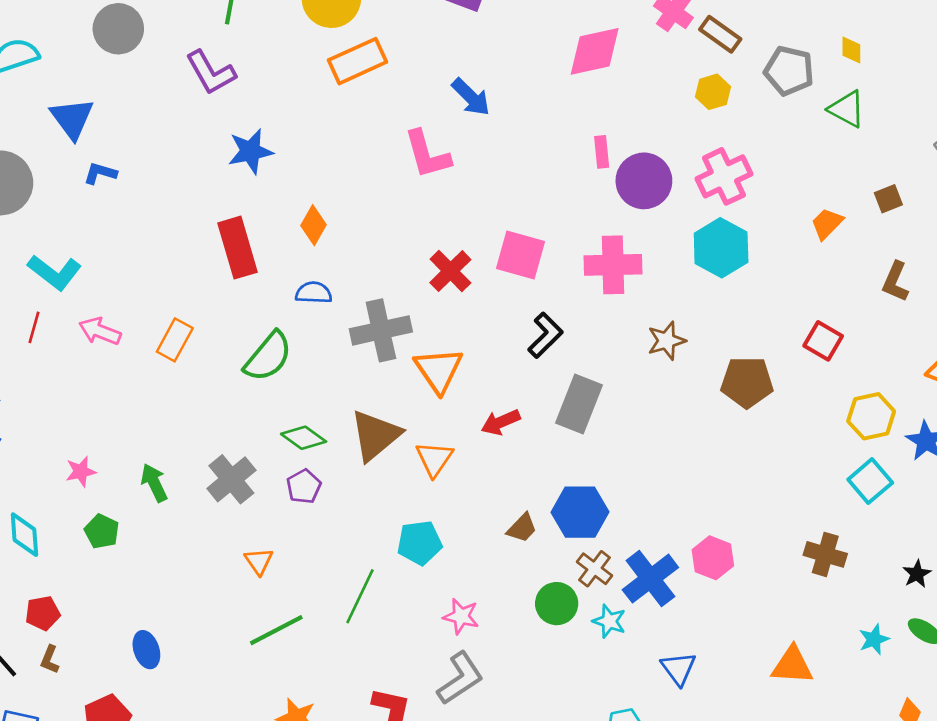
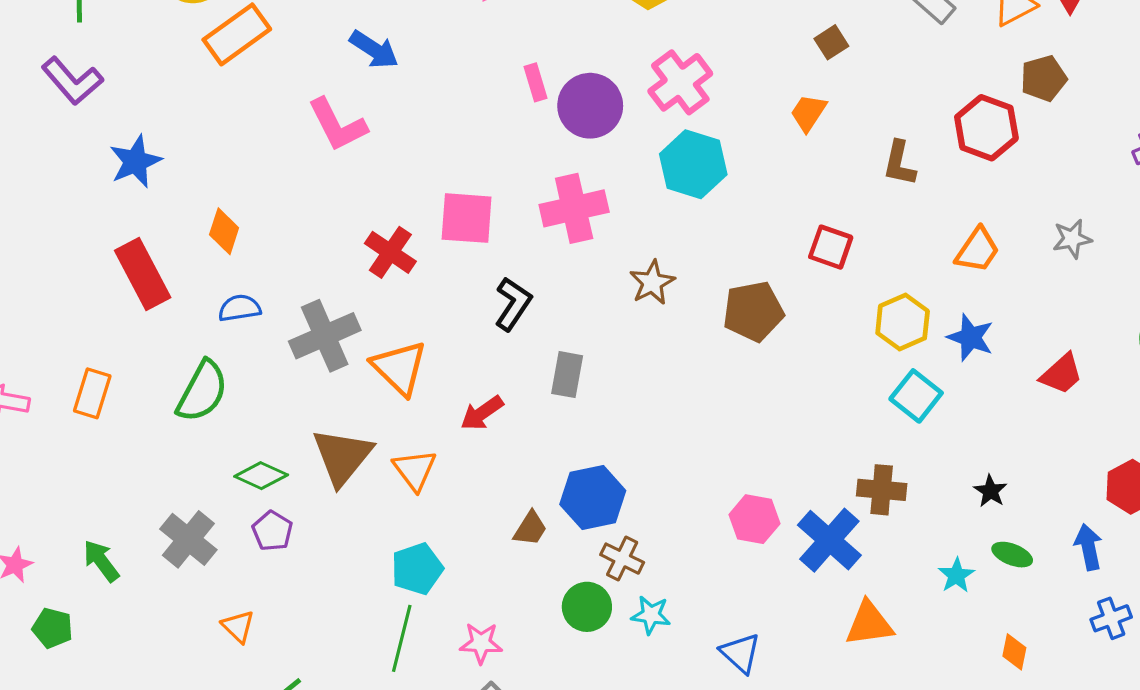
brown square: (888, 199) -> (831, 42), moved
gray rectangle: (579, 404) -> (567, 375), size x0.7
blue cross: (650, 579) -> (829, 540), moved
green line: (360, 596) -> (402, 638), moved

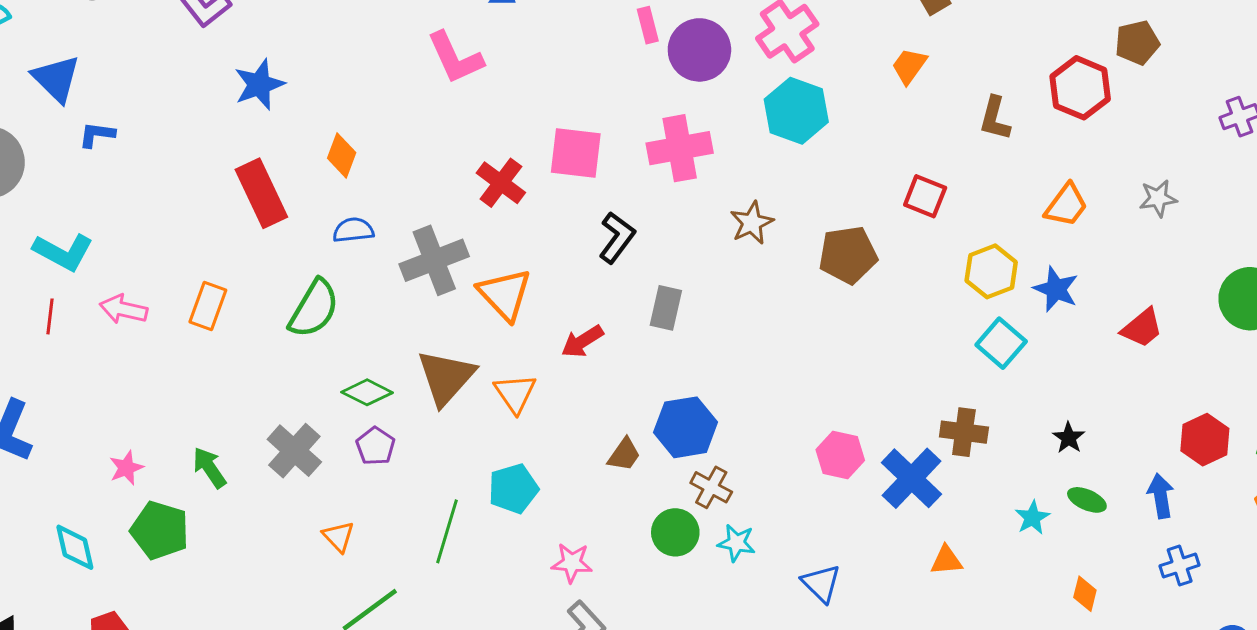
orange triangle: (869, 624) -> (946, 560), size x0.7
green pentagon: (53, 628) -> (160, 530), size x1.5
green line: (402, 638) -> (447, 531), moved

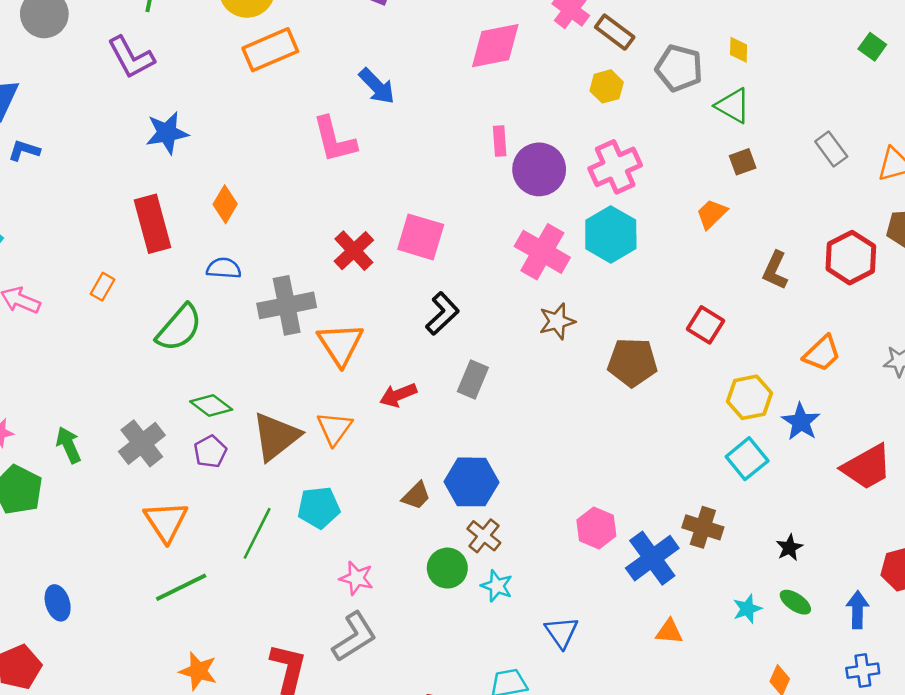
pink cross: (680, 148) -> (542, 252), moved, turned 30
orange rectangle: (208, 306) -> (103, 287), moved, size x0.7
red trapezoid: (1142, 328) -> (867, 467), size x1.4
brown triangle: (446, 377) -> (276, 436), moved
orange triangle: (339, 537) -> (166, 522), size x1.6

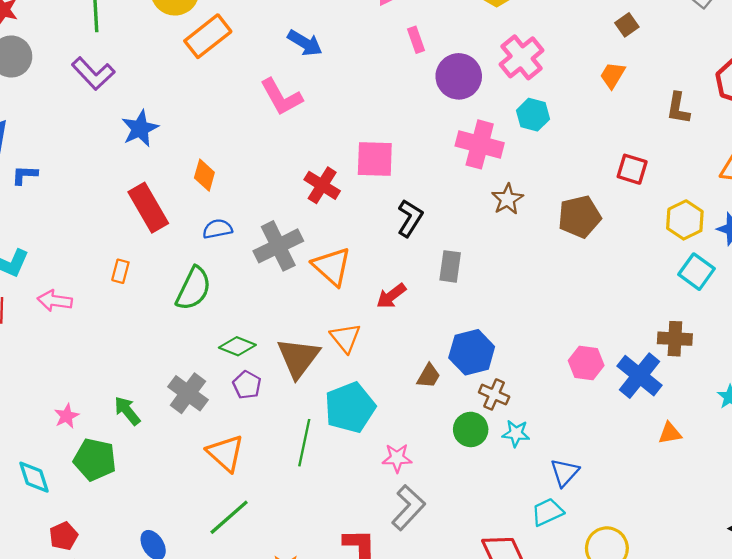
pink rectangle: (500, 141) -> (416, 40), moved
cyan hexagon: (611, 234) -> (533, 115), size x0.7
cyan pentagon: (319, 508) -> (350, 408), size x1.4
green line: (181, 587) -> (229, 517), moved
blue triangle: (561, 632) -> (565, 472), moved, turned 32

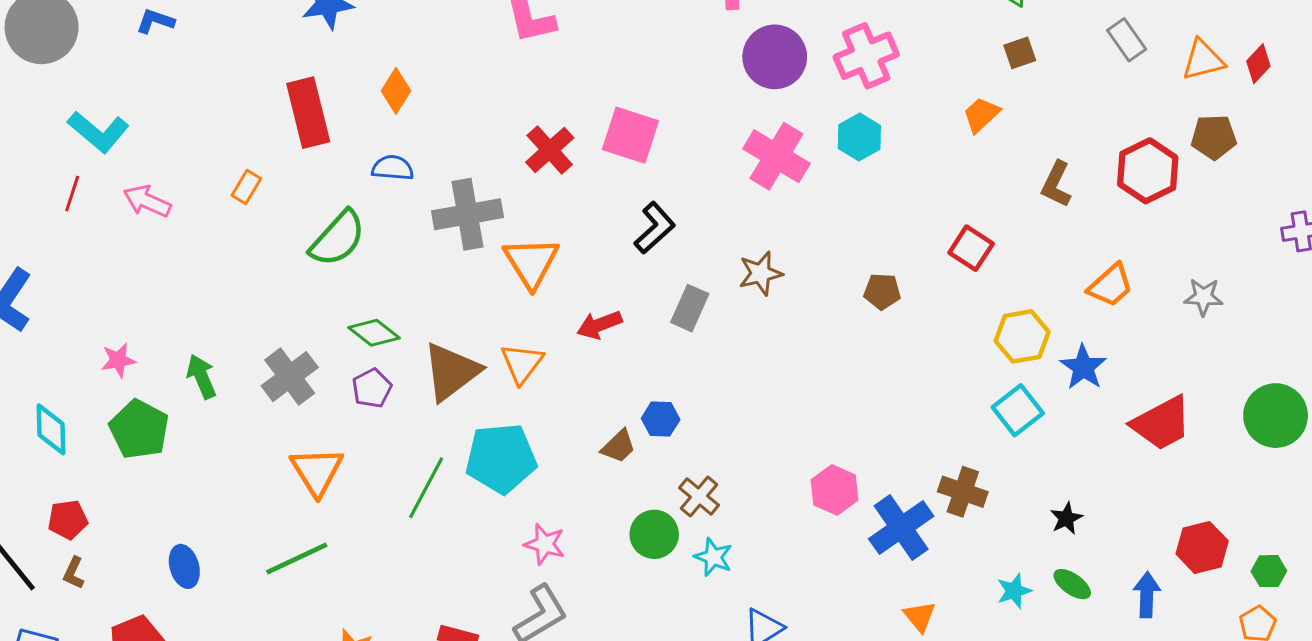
brown star: (507, 199) -> (761, 273), moved
brown pentagon: (579, 217) -> (882, 291), size x0.6
blue hexagon: (472, 352) -> (661, 419), moved, size x0.6
orange triangle: (670, 433) -> (920, 616), turned 45

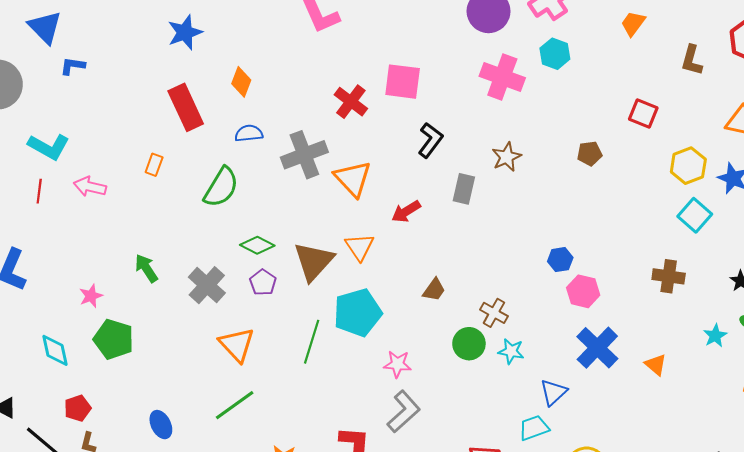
green arrow: (201, 377) -> (146, 268), moved
blue hexagon: (661, 419) -> (560, 260), moved
blue cross: (901, 527) -> (597, 348), moved

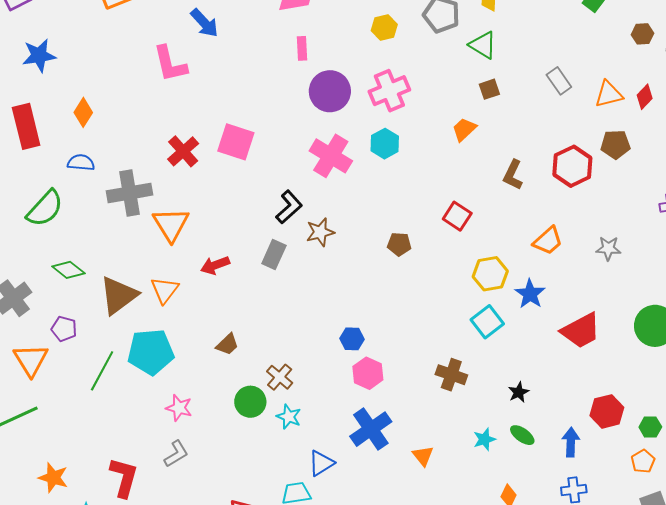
black L-shape: (430, 140) -> (289, 207), moved
purple pentagon: (263, 282) -> (64, 329), moved, turned -30
gray L-shape: (404, 412) -> (176, 454), size x0.7

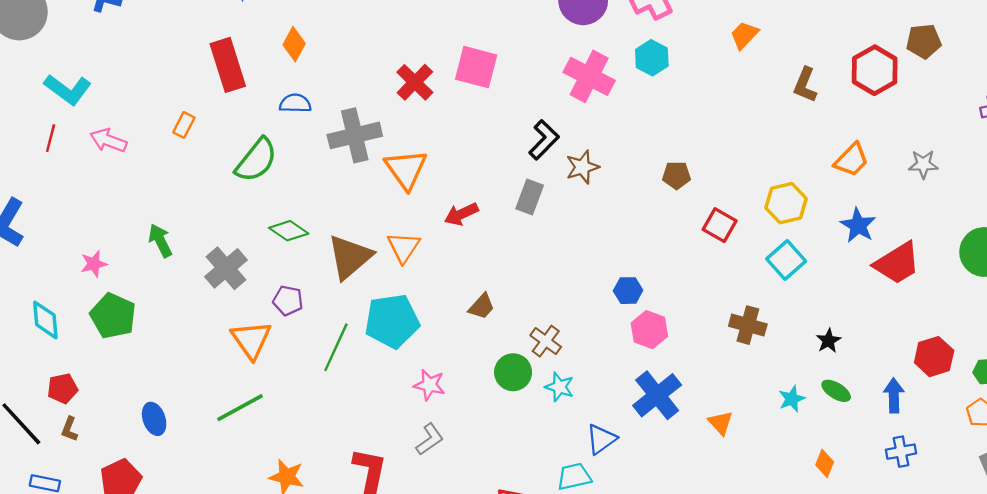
red square: (457, 216) -> (720, 225), moved
blue star: (530, 294) -> (858, 225), moved

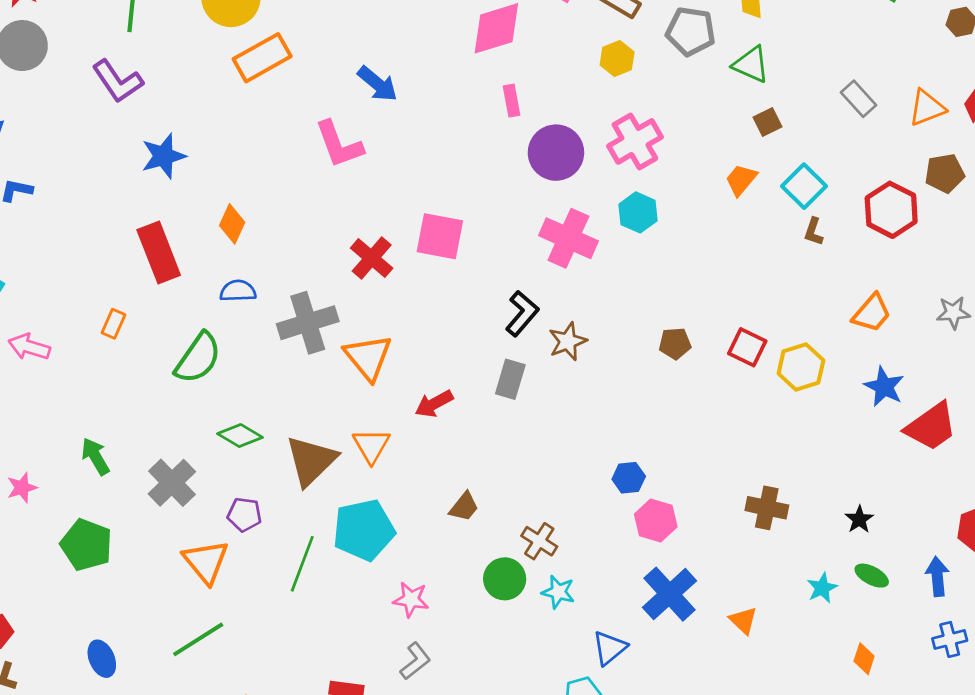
brown L-shape: (805, 85) -> (814, 232), size x0.7
red square: (720, 225) -> (747, 347), moved
cyan square: (786, 260) -> (804, 186), moved
green pentagon: (113, 316) -> (86, 545), moved

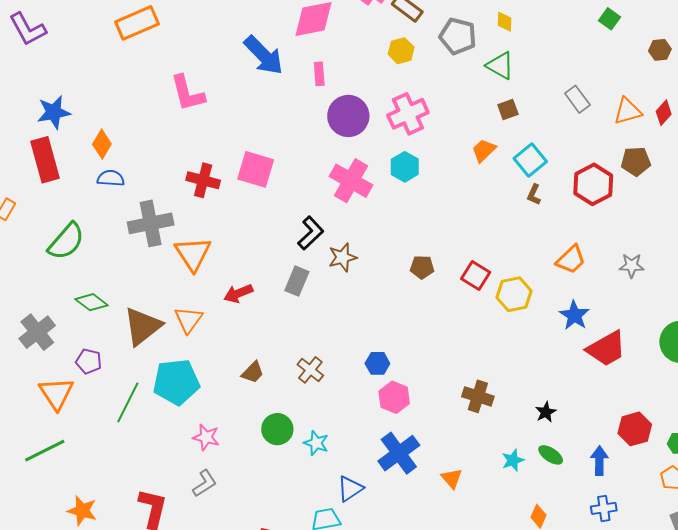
blue arrow: (377, 84) -> (264, 55), moved, size x1.4
blue star: (163, 156) -> (54, 112), moved
red cross: (372, 258) -> (203, 180), turned -32
blue semicircle: (238, 291) -> (111, 178), moved
brown cross: (539, 541) -> (310, 370), moved

